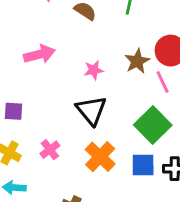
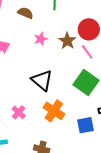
pink star: (94, 70) -> (41, 39), moved
blue square: (143, 165) -> (86, 125), moved

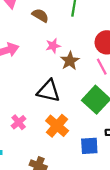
brown star: (67, 41) -> (70, 61), moved
black triangle: (42, 80) -> (49, 91), turned -35

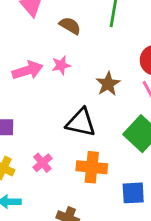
pink star: (53, 46) -> (61, 65), moved
orange cross: (57, 126) -> (92, 167), turned -35

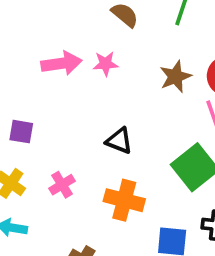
brown star: (108, 84) -> (175, 77), moved
black triangle: (81, 122) -> (119, 141), size x0.7

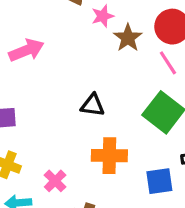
pink star: (105, 64) -> (103, 16), moved
pink cross: (62, 185) -> (55, 181), moved

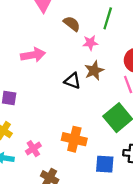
brown star: (128, 38) -> (94, 71), moved
black triangle: (93, 105) -> (73, 81), moved

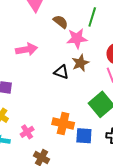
pink star: (90, 43) -> (77, 38), size x1.5
blue square: (105, 164) -> (84, 136), moved

